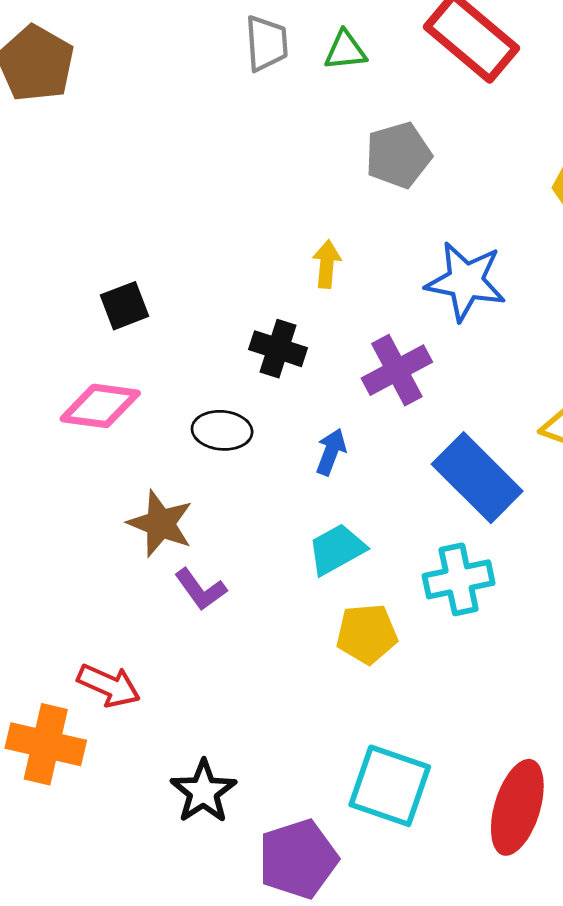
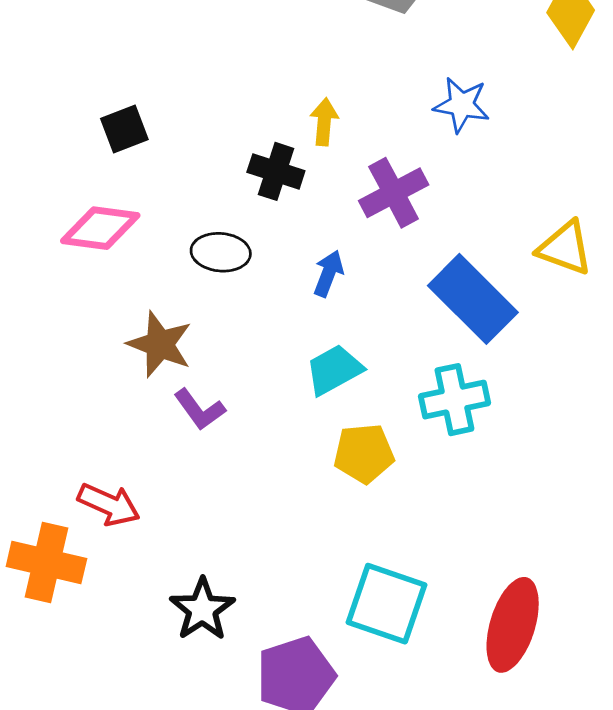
yellow arrow: (327, 264) -> (324, 122), moved
blue star: (466, 281) -> (462, 105), size x0.7

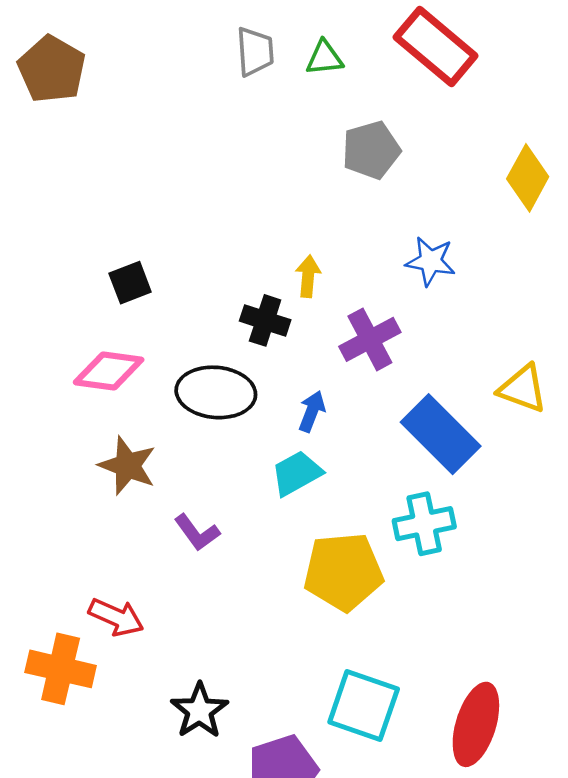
black ellipse: (221, 252) -> (216, 392), size x1.5
brown star: (160, 344) -> (128, 466), moved
cyan trapezoid: (334, 370) -> (297, 473), moved
yellow pentagon: (364, 453) -> (343, 572), size x1.5

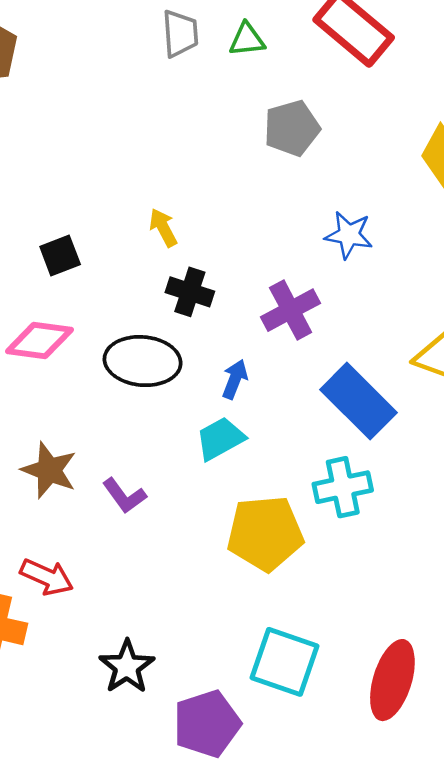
yellow arrow: (308, 276) -> (163, 228), moved, turned -33
brown star: (128, 466) -> (49, 470), moved

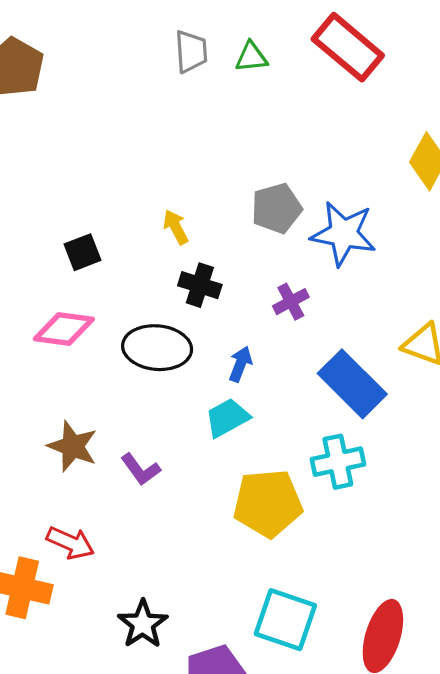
gray pentagon: (292, 128) -> (277, 208), moved
blue star: (349, 235) -> (343, 234), size x1.5
purple cross: (291, 310) -> (291, 302), size x0.7

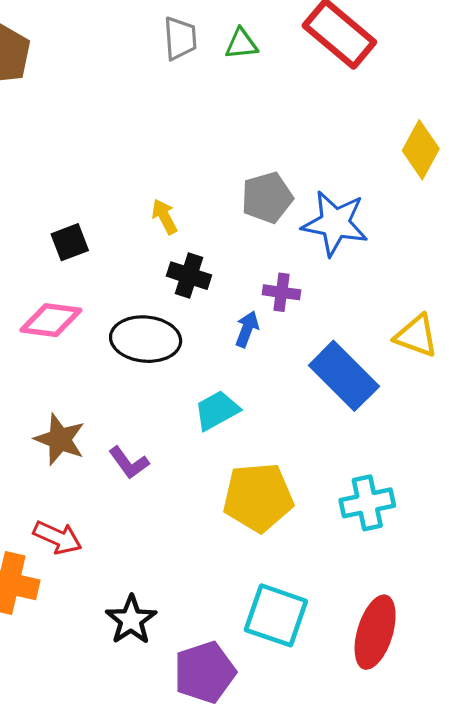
purple cross: (291, 302) -> (281, 292), turned 36
blue arrow: (240, 364) -> (247, 329), moved
cyan cross: (338, 462) -> (367, 503), moved

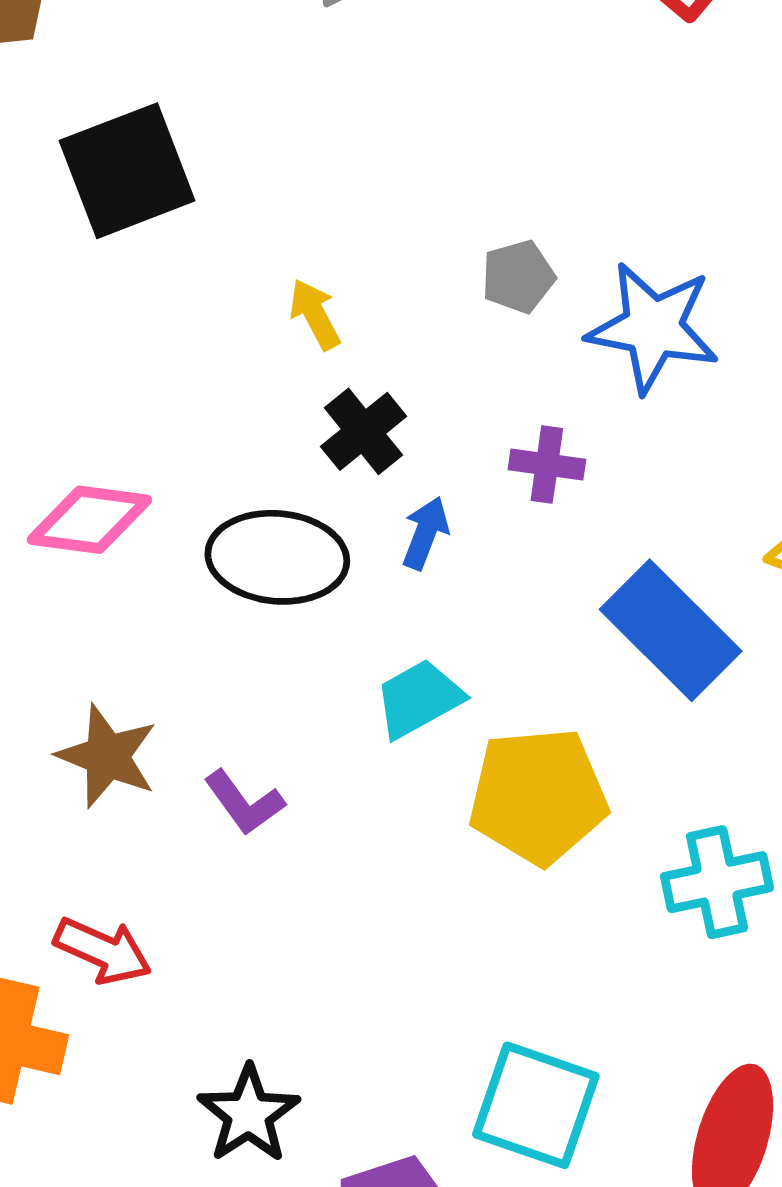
gray pentagon: (267, 198) -> (518, 277), size x0.7
black square: (70, 242) -> (127, 171), moved, size x1.8
black cross: (189, 276) -> (364, 431), turned 33
blue arrow: (247, 329) -> (425, 533), moved
yellow pentagon: (258, 497) -> (538, 796), moved

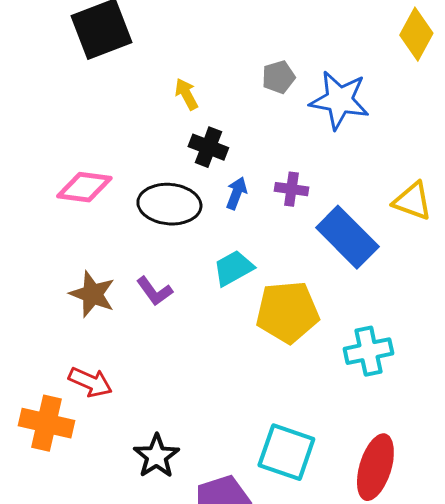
black cross: (364, 431) -> (208, 147), turned -30
purple cross: (547, 465) -> (291, 189), moved
purple L-shape: (244, 803) -> (154, 291), moved

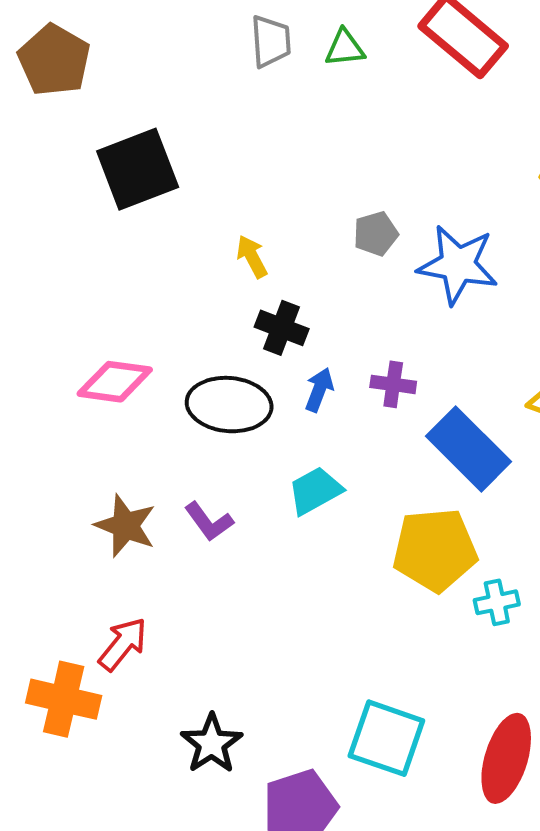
yellow pentagon: (287, 312) -> (435, 550), moved
cyan cross: (368, 351) -> (497, 602), size x0.7
red arrow: (90, 382) -> (123, 644), turned -75

